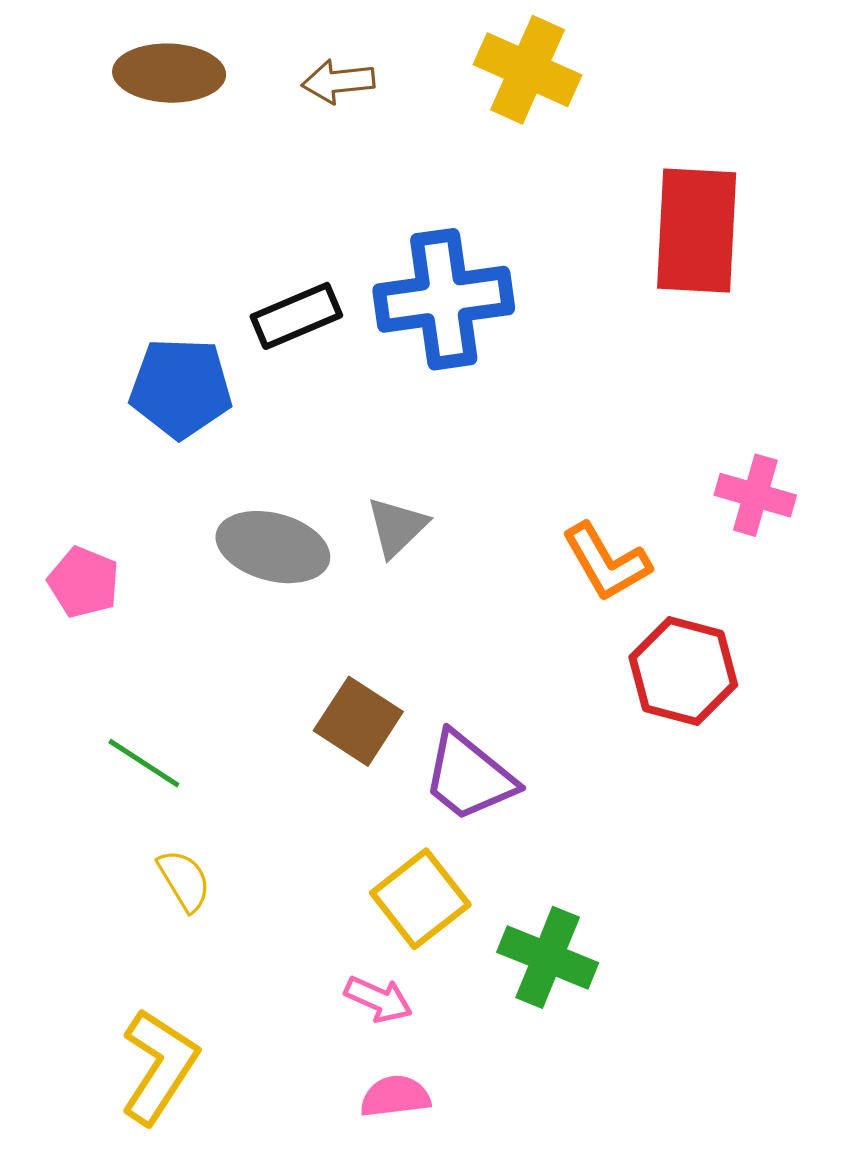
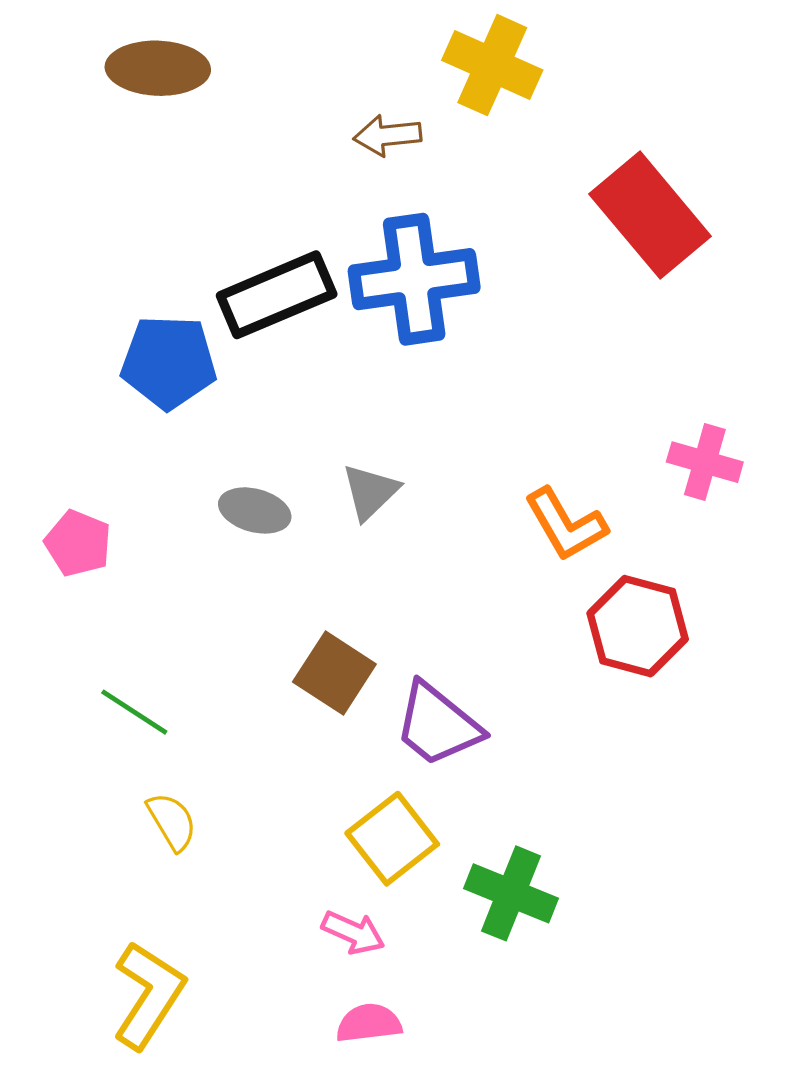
brown arrow: (338, 81) -> (388, 135), moved
red rectangle: (697, 230) -> (650, 215), turned -43
black rectangle: (296, 316) -> (277, 295), size x1.4
gray ellipse: (273, 547) -> (255, 510), size x0.7

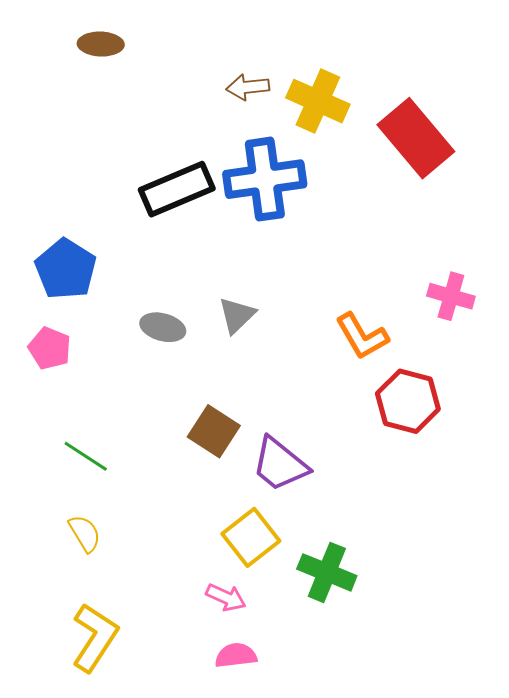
yellow cross: (492, 65) -> (318, 101), moved
brown ellipse: (158, 68) -> (101, 44), size x0.7
blue pentagon: (169, 362) -> (66, 269), moved, turned 30
yellow semicircle: (172, 822) -> (85, 533), moved

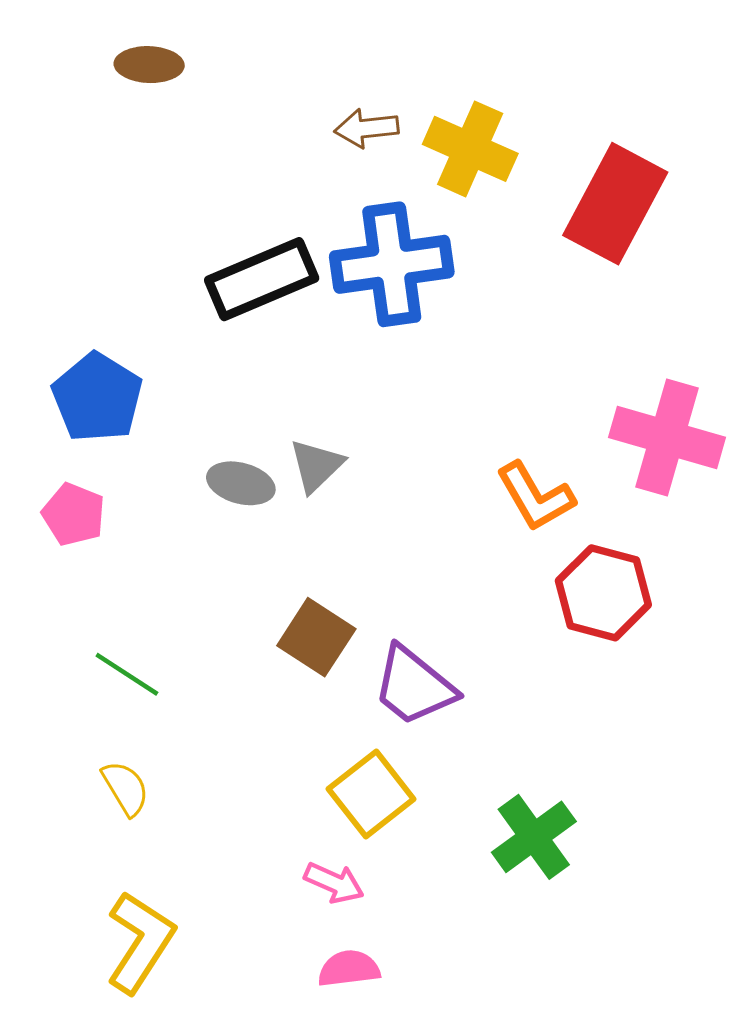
red rectangle: (416, 138) -> (615, 204), turned 68
pink cross: (451, 296) -> (667, 437), size x1.6
gray triangle: (237, 315) -> (316, 466), moved
green cross: (327, 572) -> (534, 837), moved, turned 32

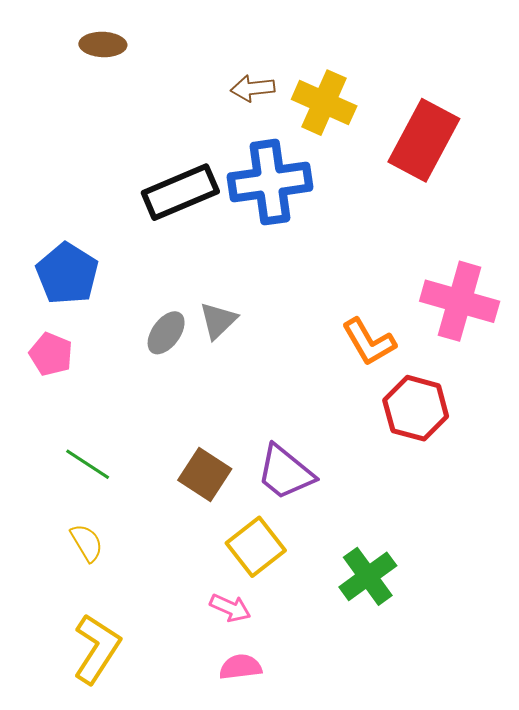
gray ellipse: (241, 483) -> (166, 333), turned -69
brown square: (316, 637) -> (205, 474), moved

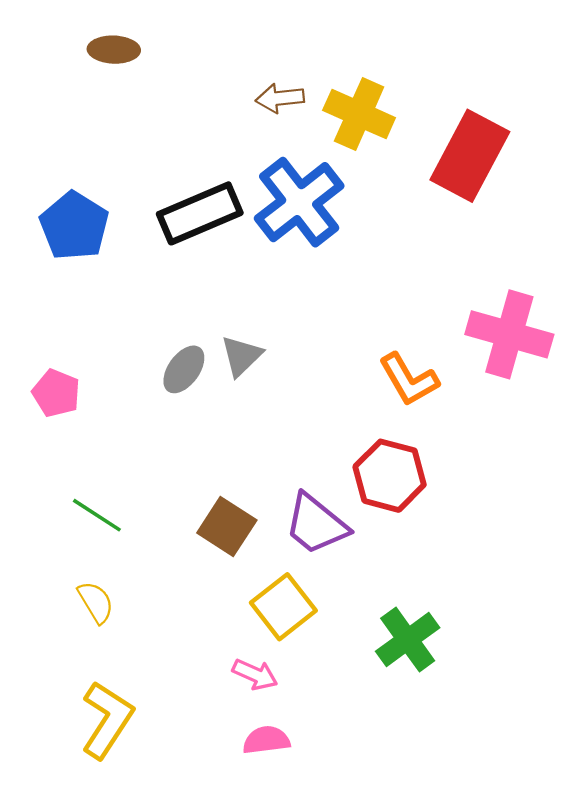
blue cross: (270, 182) -> (299, 202), turned -30
blue pentagon: (67, 274) -> (74, 226), moved
red hexagon: (416, 408) -> (390, 476), moved

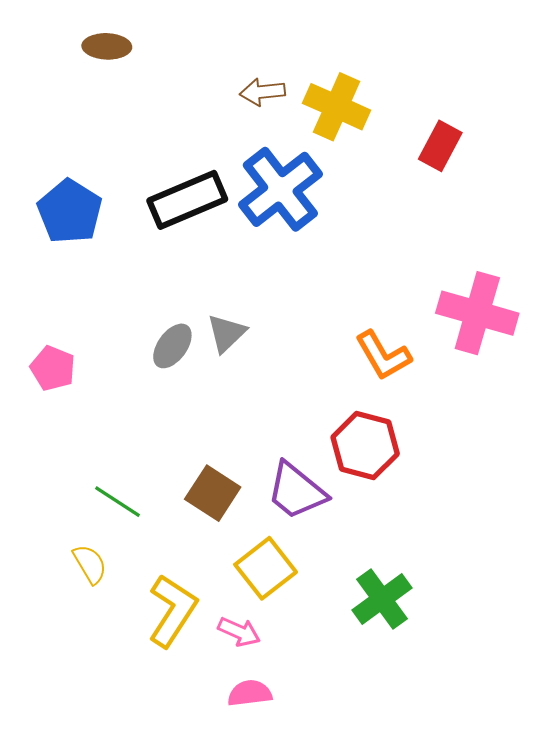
red rectangle: (470, 156) -> (440, 146), size x0.6
green line: (97, 515) -> (117, 502), moved
yellow L-shape: (107, 720) -> (172, 611), moved

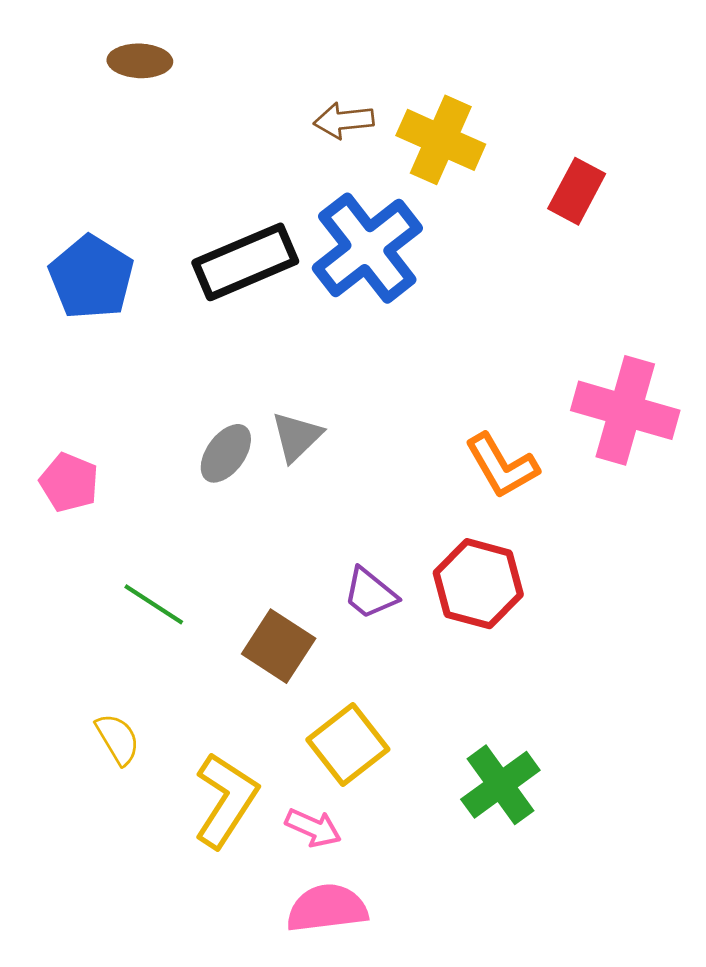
purple trapezoid: (296, 491) -> (370, 593), moved, size x0.7
green line: (117, 502) -> (154, 604), moved
pink semicircle: (250, 693) -> (327, 908), size x1.4

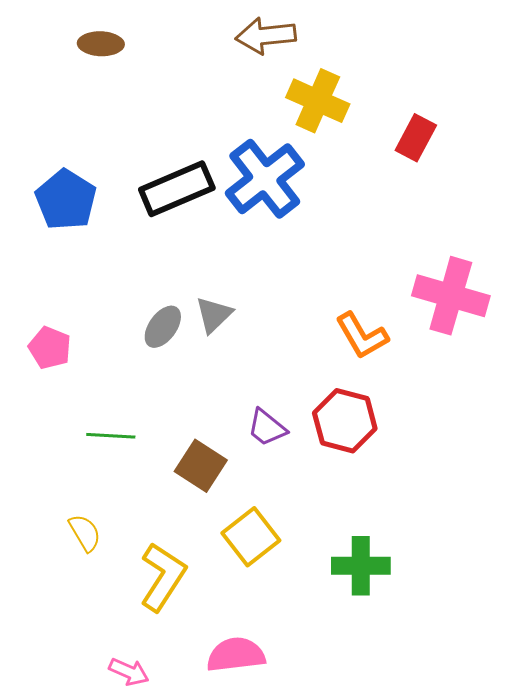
brown arrow: (344, 120) -> (266, 36), moved, size x1.4
green line: (154, 604) -> (111, 436), turned -30
green cross: (500, 785) -> (361, 566), turned 36
pink arrow: (313, 828) -> (129, 672), moved

